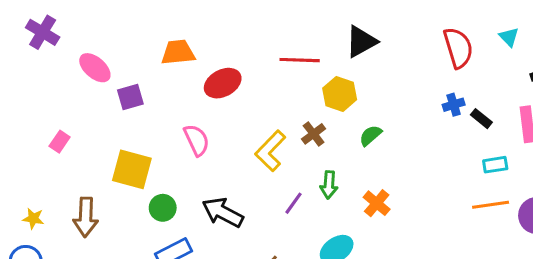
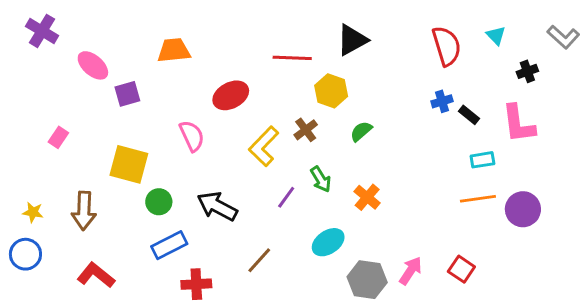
red ellipse: (223, 83) -> (231, 95), moved
green arrow: (329, 185) -> (321, 179), turned -35

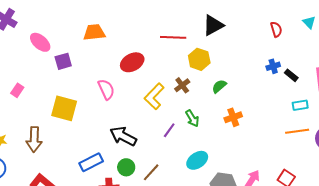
red semicircle: (447, 46) -> (276, 29), size x0.6
orange cross: (367, 197) -> (233, 117), moved, turned 30
green circle: (159, 202) -> (126, 167), moved

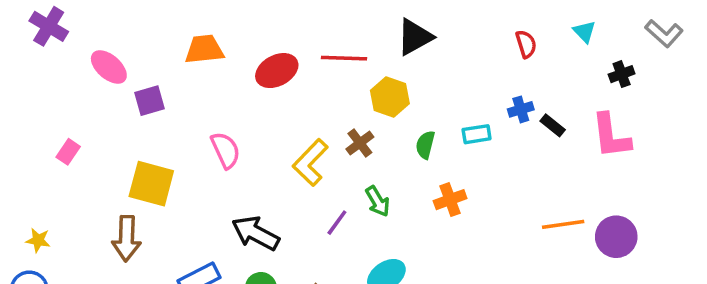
red ellipse: (132, 62) -> (277, 71), moved
green semicircle: (219, 86) -> (425, 145), turned -35
cyan rectangle: (300, 105) -> (477, 134), moved
brown arrow: (34, 139) -> (127, 238), moved

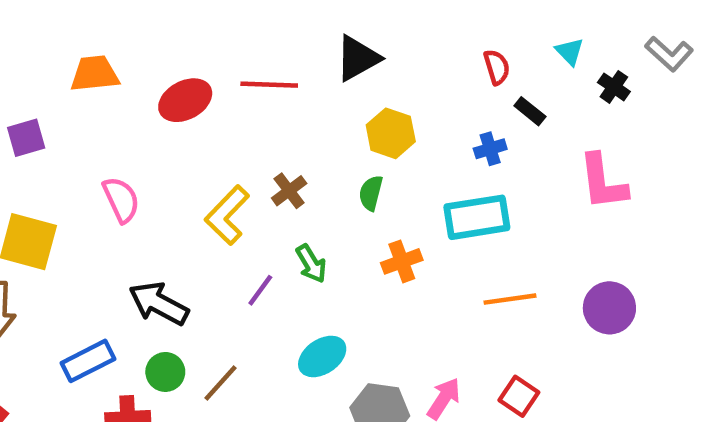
black cross: (622, 74) -> (614, 87), moved, turned -35
yellow hexagon: (390, 97) -> (391, 133), moved
black rectangle: (553, 125) -> (530, 111), moved
cyan rectangle: (477, 134) -> (477, 217), moved, size x1.8
orange line: (563, 224) -> (510, 299), moved

